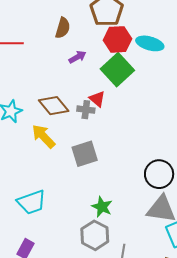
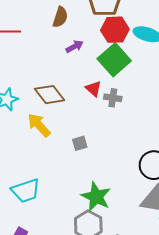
gray cross: (86, 110) -> (113, 98), moved
gray square: (85, 154) -> (80, 143), size x0.6
green star: (102, 207) -> (96, 197), size x1.4

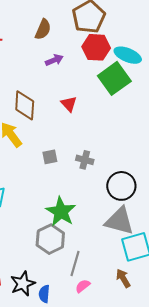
green square: (114, 60) -> (114, 78), moved
brown diamond: (50, 95) -> (25, 105), turned 36
gray cross: (113, 98) -> (85, 160), moved

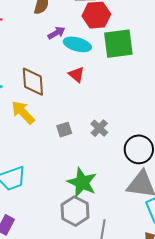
cyan ellipse: (128, 55) -> (77, 44), moved
green square: (114, 78) -> (118, 44), turned 36
gray cross: (85, 160) -> (99, 128), turned 36

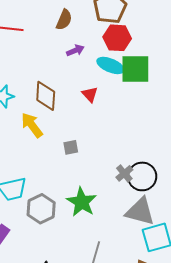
cyan ellipse: (77, 44) -> (111, 65), moved
gray cross: (99, 128) -> (124, 173), moved
gray hexagon: (75, 211) -> (41, 209), moved

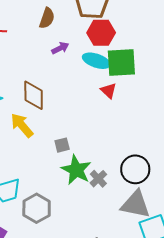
red triangle: (90, 94) -> (109, 91), moved
gray cross: (124, 173) -> (98, 179), moved
green star: (82, 202) -> (76, 170), moved

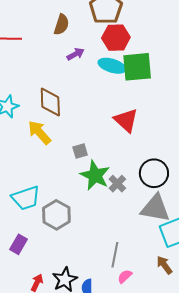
red triangle: (109, 91) -> (126, 120), moved, size x1.5

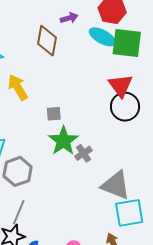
brown diamond: (50, 102) -> (47, 41), moved
red triangle: (126, 120) -> (120, 86), moved
black circle: (154, 173) -> (125, 107), moved
gray line: (115, 255) -> (19, 212), moved

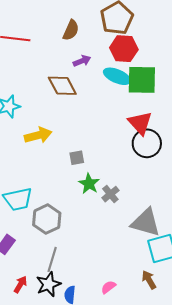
brown diamond: (47, 41) -> (62, 86), turned -32
yellow arrow: (18, 87) -> (38, 135), turned 112
green star: (63, 141) -> (89, 184), size x0.7

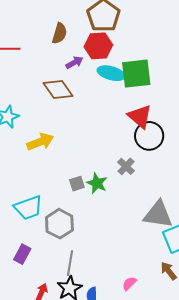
red hexagon: (124, 49) -> (98, 46), moved
gray square: (77, 158) -> (77, 184), moved
gray cross: (110, 194) -> (126, 166), moved

